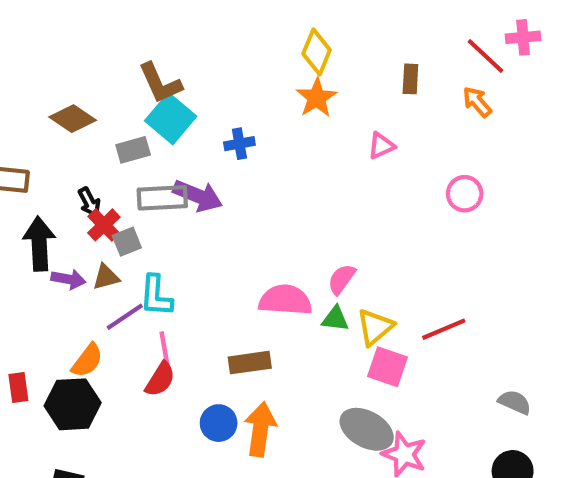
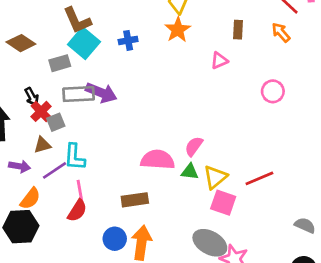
brown rectangle: (410, 79) -> (238, 30), moved
blue cross: (239, 144) -> (128, 40), moved
purple arrow: (68, 279) -> (20, 166), moved

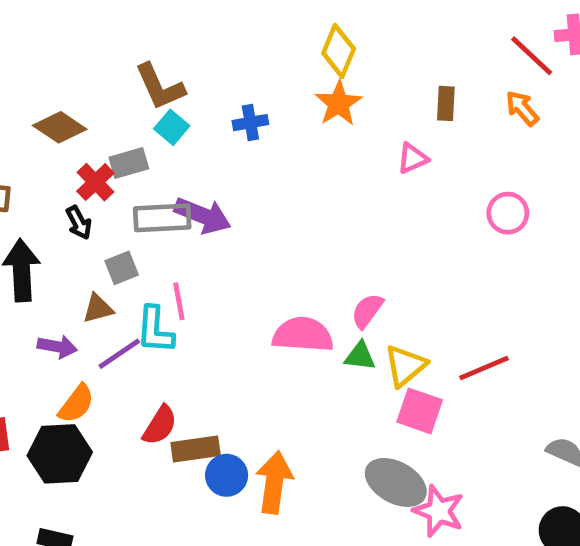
cyan square: (84, 43) -> (172, 127), size x0.6
red cross: (41, 111) -> (95, 182), moved
pink line: (80, 190) -> (179, 301), moved
brown rectangle: (135, 200) -> (196, 449), moved

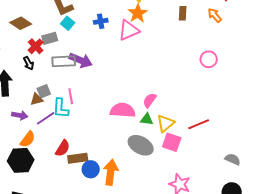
pink triangle: (412, 158) -> (129, 30), moved, size x1.6
gray square: (122, 268) -> (44, 91), moved
gray ellipse: (396, 482) -> (141, 145), moved

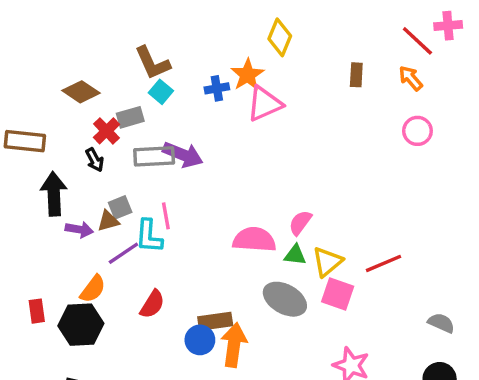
orange star: (138, 13) -> (248, 75), moved
pink circle: (209, 59) -> (417, 131), moved
purple arrow: (20, 115) -> (79, 229), moved
brown rectangle: (78, 158) -> (215, 321), moved

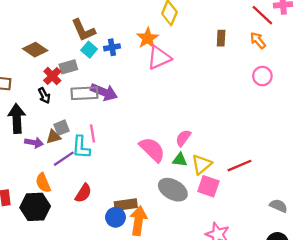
blue cross: (217, 88) -> (112, 47), moved
pink semicircle: (254, 240) -> (152, 149), turned 40
orange semicircle: (93, 289) -> (43, 183), turned 120

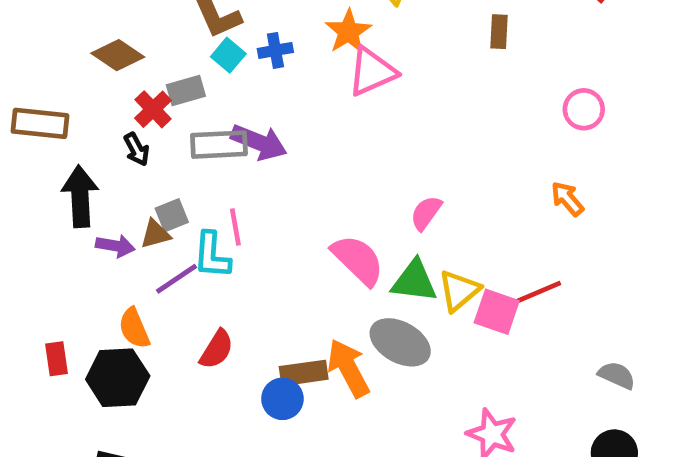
orange arrow: (258, 40) -> (567, 199), moved
pink semicircle: (183, 138) -> (426, 213), moved
green triangle: (180, 160) -> (414, 281), size x1.5
pink square: (208, 186) -> (497, 312), moved
orange arrow: (138, 221) -> (348, 368), moved, turned -36

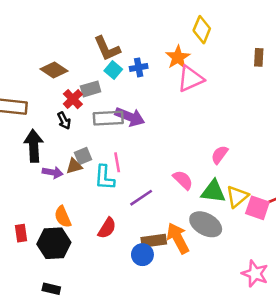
pink semicircle: (358, 260) -> (183, 180), size x0.7
purple line: (177, 279) -> (141, 198), moved

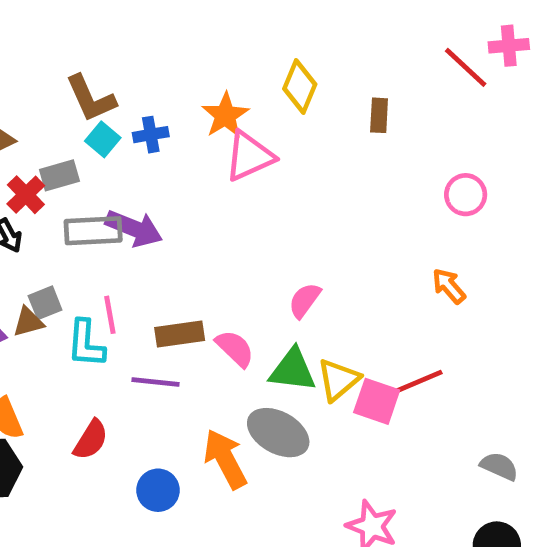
yellow diamond: (202, 30) -> (300, 87), moved
purple line: (141, 198) -> (156, 382), turned 40
brown rectangle: (154, 241) -> (180, 334), moved

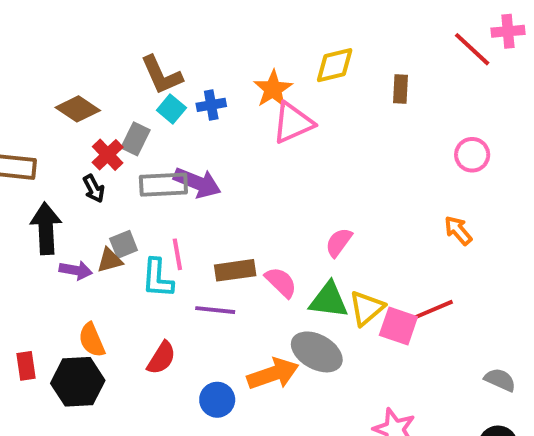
yellow diamond: (300, 87) -> (335, 65), turned 54
gray rectangle: (59, 175) -> (136, 139), turned -48
orange arrow: (225, 459) -> (273, 374), turned 99

